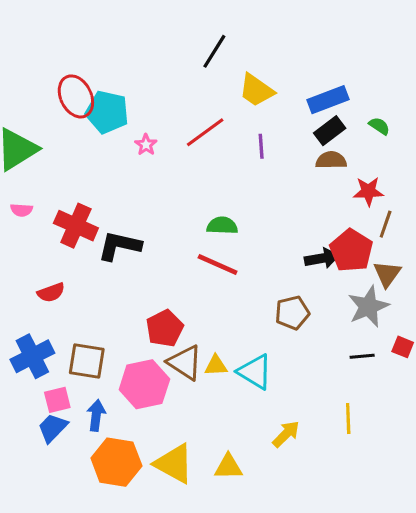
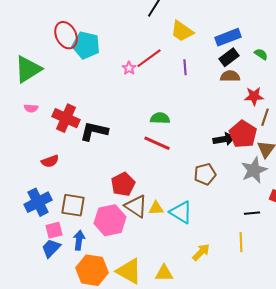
pink star: (146, 145) -> (129, 68), moved
black line: (362, 356) -> (252, 213), moved

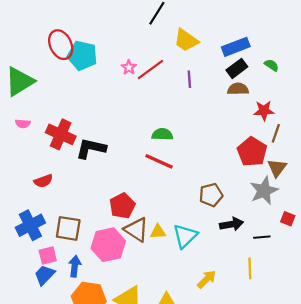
pink star: (129, 68) -> (129, 67), moved
black arrow: (224, 139) -> (232, 224), moved
cyan triangle: (181, 212) -> (185, 236), turned 45

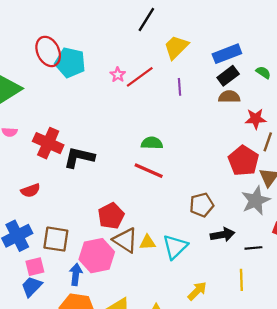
yellow trapezoid: (186, 40) -> (176, 47), turned 100
blue arrow: (75, 266) -> (76, 274), moved

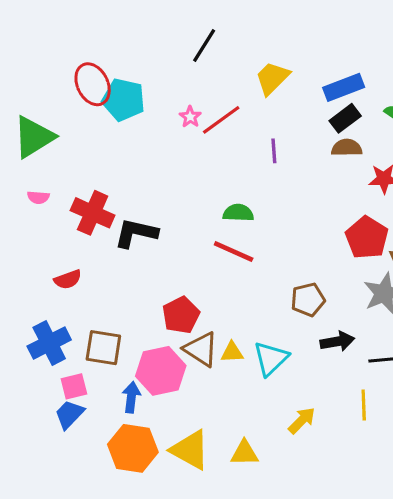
black line: (146, 19) -> (204, 46), moved
purple line: (179, 87) -> (274, 151), moved

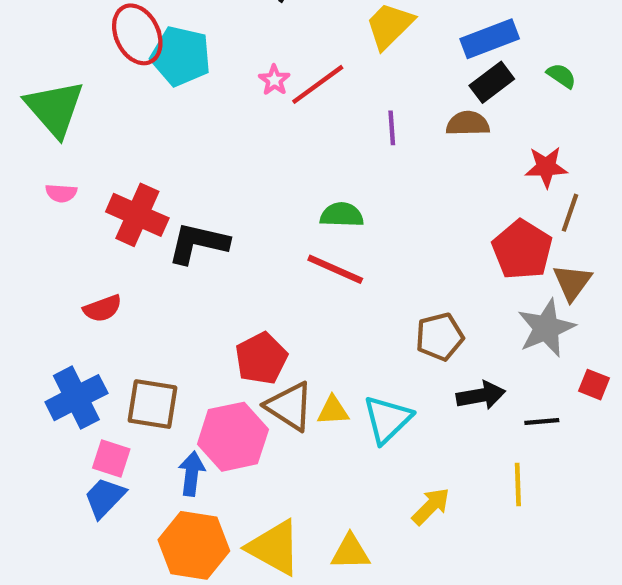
green triangle: (34, 137) -> (55, 108), turned -39
brown semicircle: (347, 148) -> (468, 124), moved
pink square: (74, 386) -> (111, 458), turned 32

